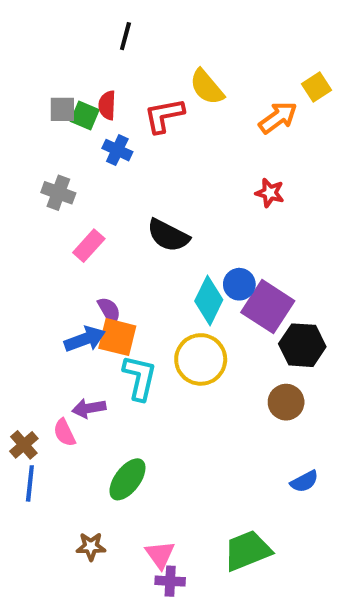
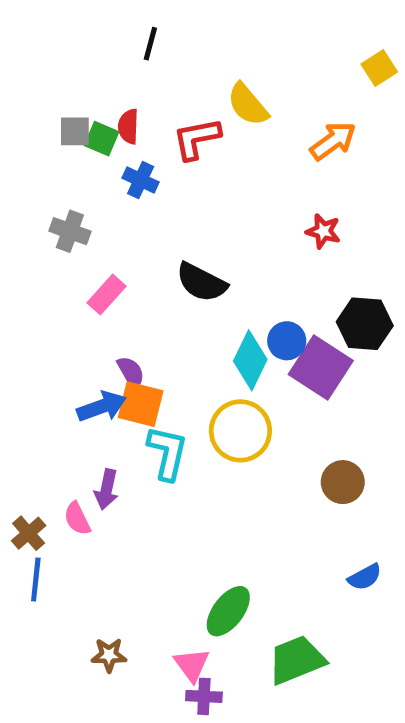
yellow square: (317, 87) -> (379, 68), moved
black hexagon: (302, 345) -> (365, 324), moved
purple arrow: (89, 408) -> (106, 489), turned -68
green ellipse: (127, 479) -> (228, 611), moved

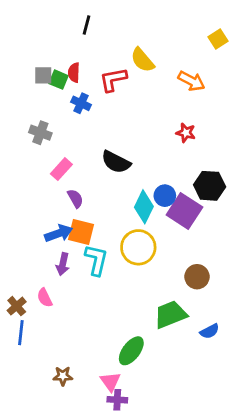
orange arrow: (333, 141) -> (191, 81), turned 64
purple semicircle: (131, 372) -> (75, 198), moved
purple arrow: (106, 489) -> (63, 264), moved
green trapezoid: (296, 660) -> (170, 314), moved

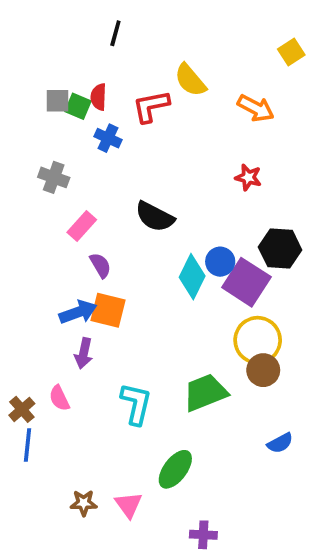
yellow circle: (138, 247) -> (258, 340), moved
cyan L-shape: (96, 260) -> (136, 404), moved
green trapezoid: (170, 314) -> (205, 393), moved
pink triangle: (110, 382) -> (129, 505), moved
purple cross: (117, 400) -> (203, 535), moved

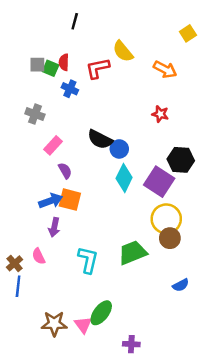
blue circle: (220, 262) -> (119, 149), moved
green ellipse: (175, 469) -> (101, 313), moved
brown star: (84, 503) -> (54, 324), size x1.5

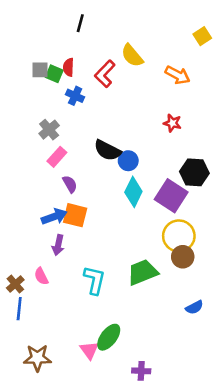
red L-shape: (98, 68) -> (105, 74), turned -35
gray cross: (35, 114) -> (49, 130), moved, turned 30
brown star: (54, 324) -> (37, 358), moved

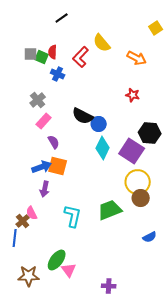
black line: (80, 23) -> (62, 18), turned 40
brown cross: (15, 284) -> (23, 221), moved
green ellipse: (109, 337) -> (57, 260), moved

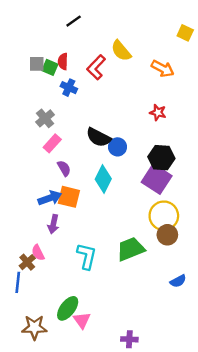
yellow square: (156, 28) -> (185, 33), turned -32
black hexagon: (150, 133) -> (161, 158), moved
cyan diamond: (103, 148) -> (103, 179), moved

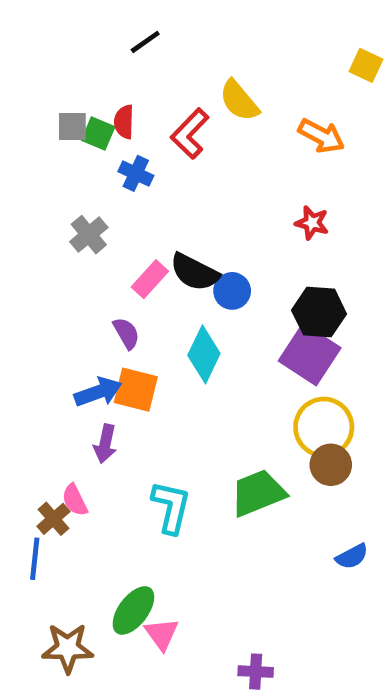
pink rectangle: (52, 143) -> (150, 279), moved

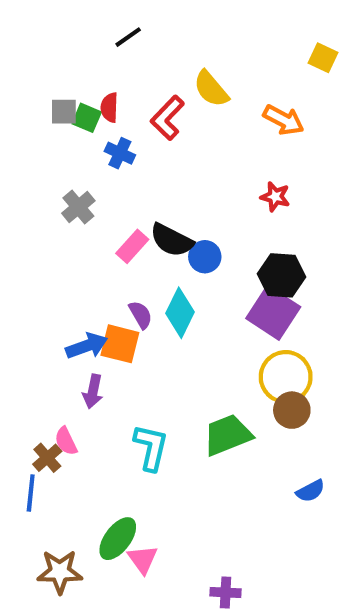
purple semicircle: (126, 333) -> (141, 315), moved

